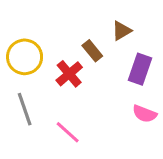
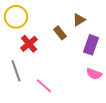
yellow circle: (25, 57) -> (16, 17), moved
red cross: (69, 74) -> (29, 44), moved

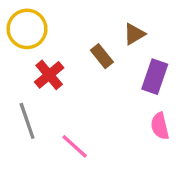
pink semicircle: (94, 74) -> (160, 126), turned 56

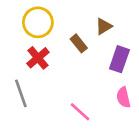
yellow circle: (27, 29) -> (38, 22), moved
pink line: (75, 146) -> (80, 112), moved

